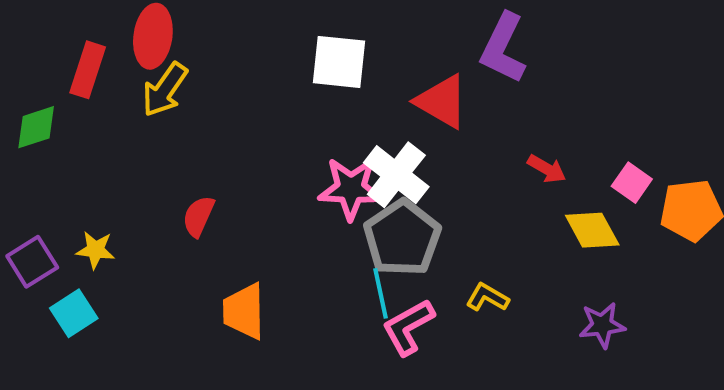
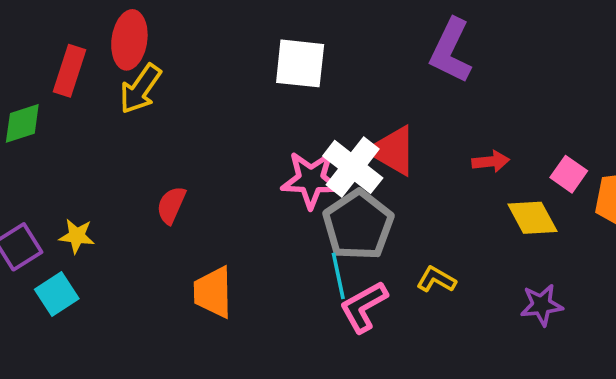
red triangle: (442, 101) -> (393, 151), moved
red arrow: (547, 169) -> (491, 162), turned -36

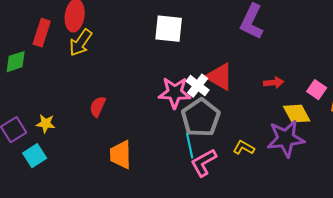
white cross: (353, 167) -> (198, 86), size x0.7
purple star: (542, 305) -> (286, 139), moved, size x1.6

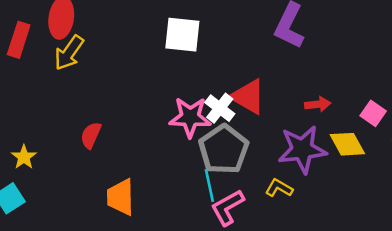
yellow star: (46, 124) -> (24, 157), turned 30
purple star: (286, 139) -> (302, 149), moved

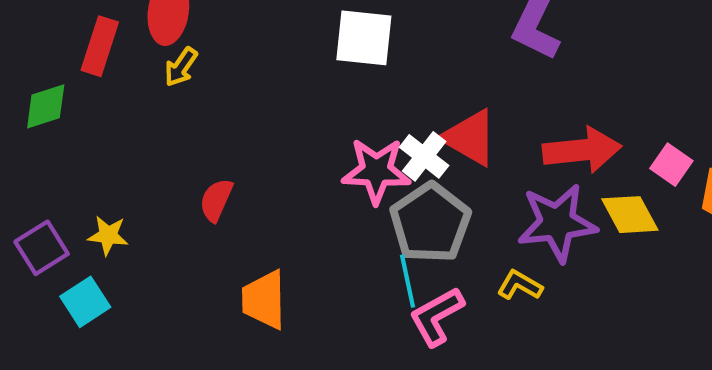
yellow arrow: (69, 53) -> (181, 67), size x0.7
red arrow: (318, 104) -> (582, 150), size x1.8
yellow star: (24, 157) -> (108, 235), turned -30

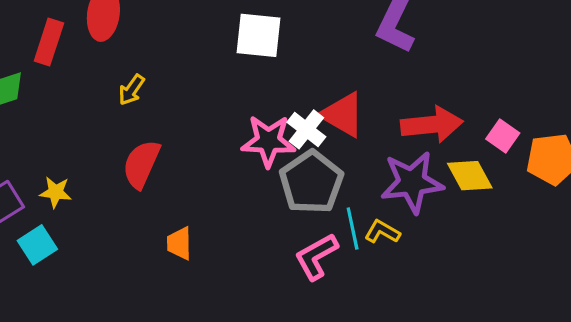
yellow arrow: (181, 67) -> (131, 90), moved
red semicircle: (216, 200) -> (141, 164), size x1.4
cyan line: (407, 281) -> (353, 228), moved
orange trapezoid: (264, 300) -> (179, 243), size x0.7

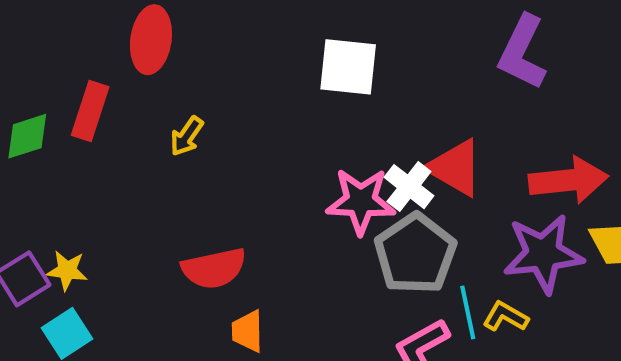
red rectangle: (49, 42) -> (90, 111), moved
red semicircle: (141, 164) -> (214, 268), moved, turned -126
yellow star: (56, 192) -> (67, 270), moved

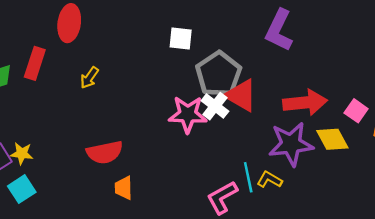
white square: (348, 67) -> (181, 39), size x0.7
gray pentagon: (415, 254) -> (219, 74), moved

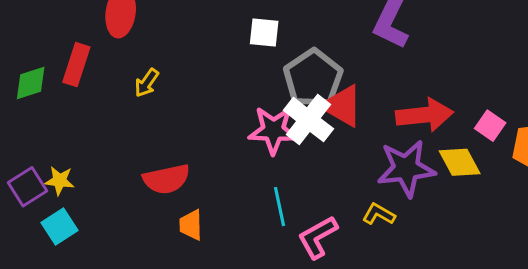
white cross: (215, 106) -> (308, 120), size x1.4
cyan line: (248, 177) -> (279, 207), moved

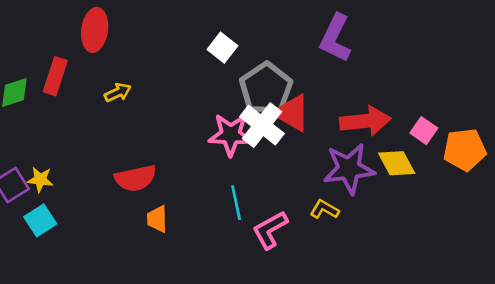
white square: (264, 32) -> (222, 48), turned 32
yellow arrow: (147, 83) -> (118, 92), turned -150

